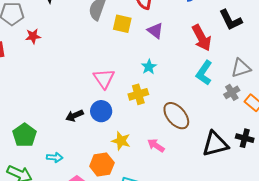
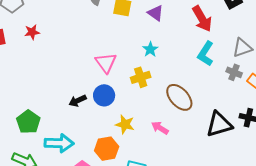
red star: (33, 36) -> (32, 32), moved
gray cross: (232, 92) -> (234, 72), turned -35
cyan arrow: (55, 157) -> (59, 143), size x1.8

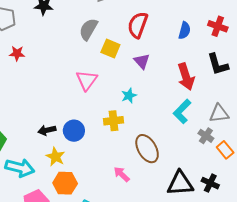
pink triangle: (106, 63) -> (87, 80), moved
yellow star: (125, 124) -> (55, 157), moved

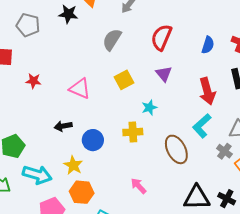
yellow square: (110, 48) -> (124, 80), moved, turned 36
red star: (17, 53) -> (33, 81), moved
pink triangle: (87, 80) -> (80, 89), moved, turned -45
black arrow: (47, 130) -> (63, 126), moved
brown ellipse: (147, 149) -> (176, 149), moved

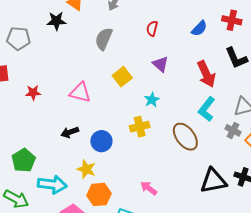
red semicircle: (161, 37) -> (152, 29), size x0.6
blue semicircle: (208, 45) -> (199, 28), turned 36
pink arrow: (139, 186) -> (149, 188), moved

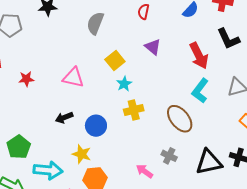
cyan star: (152, 100) -> (124, 84), moved
gray cross: (233, 130) -> (169, 156), moved

